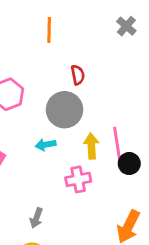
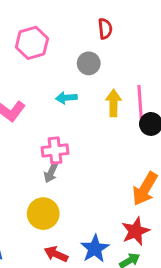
gray circle: (65, 110) -> (89, 63), size x0.6
pink cross: (78, 179) -> (55, 151), moved

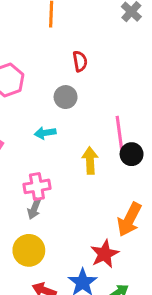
yellow arrow: (113, 103) -> (90, 161), moved
red star: (136, 231) -> (105, 254), moved

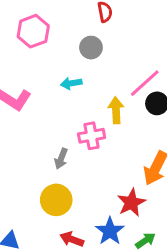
pink line: (119, 133) -> (145, 83), turned 56
pink cross: (37, 186) -> (92, 136), moved

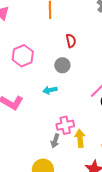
yellow arrow: (116, 110) -> (80, 138), moved
gray arrow: (61, 159) -> (55, 141), moved

